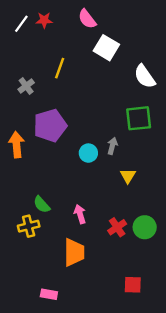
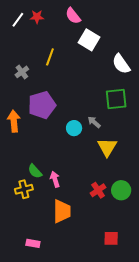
gray arrow: (112, 146) -> (94, 122), turned -64
yellow triangle: (128, 176) -> (107, 147), size x1.5
pink arrow: (80, 214) -> (55, 179), moved
pink rectangle: (49, 294) -> (33, 243), moved

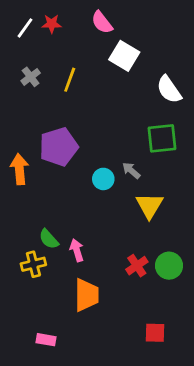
gray cross: (22, 72) -> (31, 77), moved

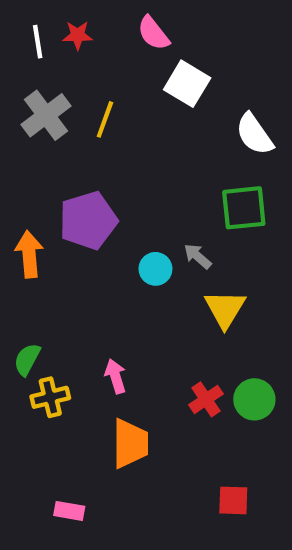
white line: (25, 28) -> (38, 42), turned -45
gray cross: (31, 77) -> (46, 115), size x1.6
green semicircle: (49, 239) -> (27, 359), moved, turned 70

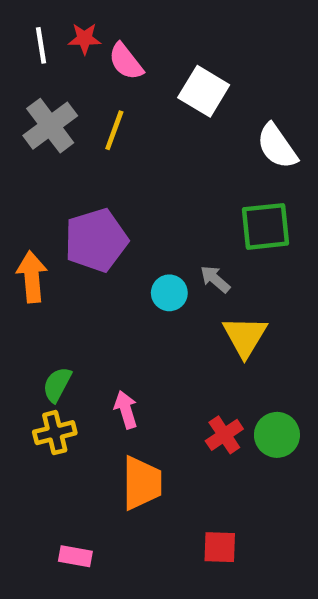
pink semicircle: (153, 33) -> (126, 61), moved
green semicircle: (27, 359) -> (57, 384), moved
red square: (233, 500) -> (220, 547), moved

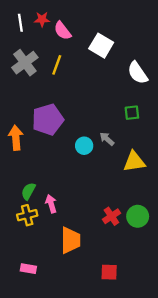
green square: (266, 226) -> (132, 113), size x0.6
yellow triangle: (245, 336) -> (134, 162), moved, turned 50
pink arrow: (126, 410) -> (51, 204), moved
pink rectangle: (75, 556) -> (28, 269), moved

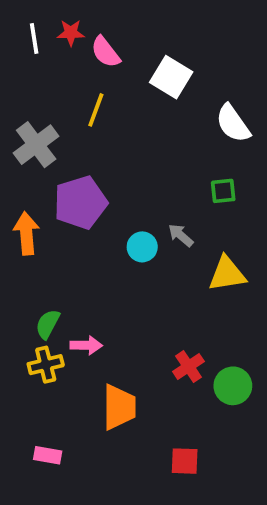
gray cross: (25, 63) -> (36, 145), moved
pink arrow: (51, 204) -> (86, 345), turned 108
green circle: (138, 216) -> (233, 386), moved

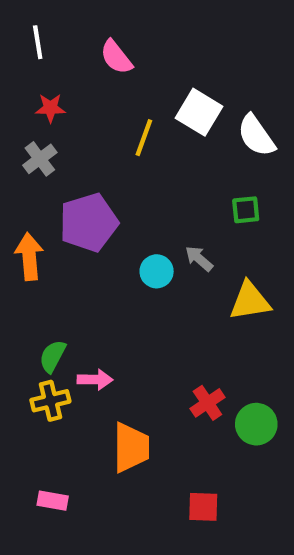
red star: (71, 33) -> (50, 108), moved
white square: (171, 77) -> (199, 112), moved
yellow line: (96, 110) -> (144, 138), moved
gray cross: (36, 145) -> (40, 159), size x0.7

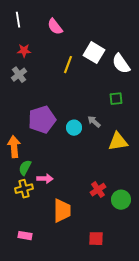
purple pentagon: (89, 223) -> (42, 120), moved
orange arrow: (29, 256) -> (14, 147), moved

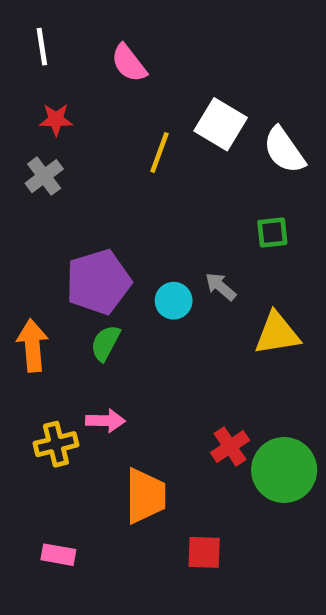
green semicircle: (25, 168) -> (105, 343), moved
green circle: (121, 200) -> (284, 470), size x1.4
red square: (96, 239) -> (204, 552), moved

